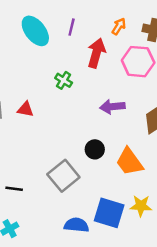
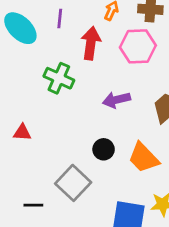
green cross: (64, 80) -> (59, 78), size x1.5
red triangle: (25, 109) -> (22, 132), moved
black line: (14, 189) -> (33, 205), moved

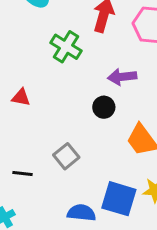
black circle: (104, 149) -> (104, 107), moved
gray square: (73, 183) -> (66, 156), size x0.7

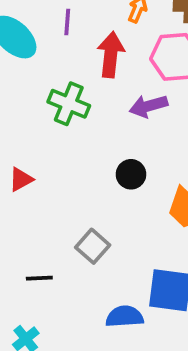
purple arrow: (122, 77) -> (148, 106), moved
red triangle: (21, 97) -> (21, 179), turned -30

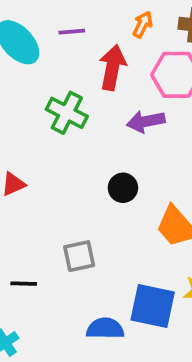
purple line: (67, 22) -> (72, 32), turned 76
gray square: (93, 246) -> (79, 256), turned 32

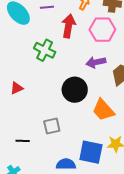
purple arrow: (146, 121) -> (96, 62), moved
black circle: (123, 188) -> (75, 90), size x1.6

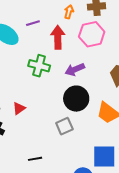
purple arrow: (96, 62) -> (75, 69), moved
gray square: (52, 126) -> (64, 126), moved

